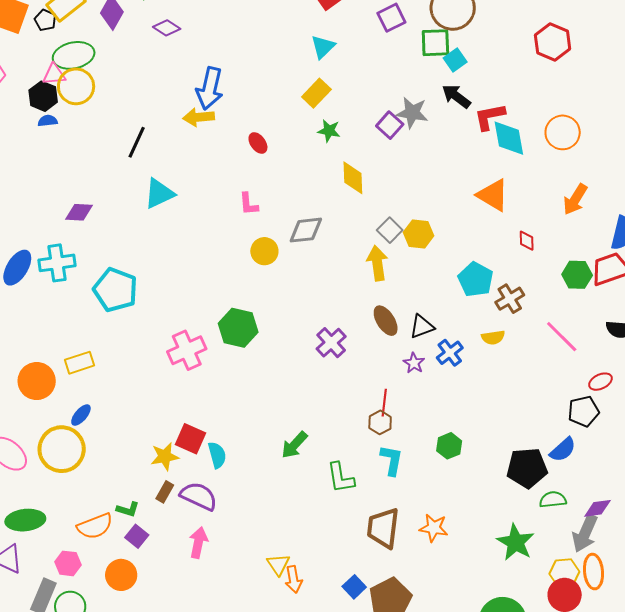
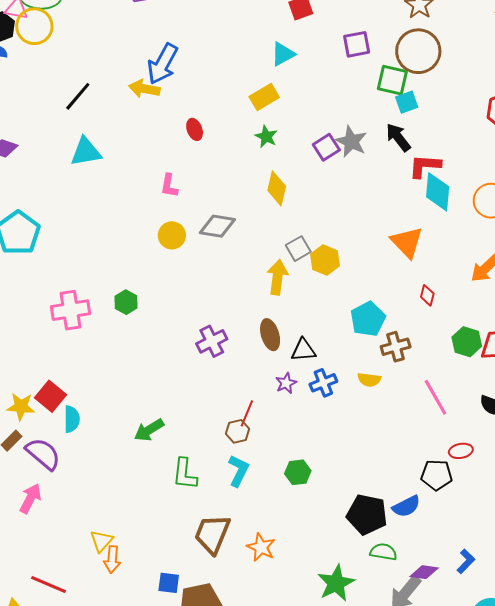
green hexagon: (238, 328) -> (126, 302), size x0.6
blue square: (354, 587) -> (169, 583), turned 35

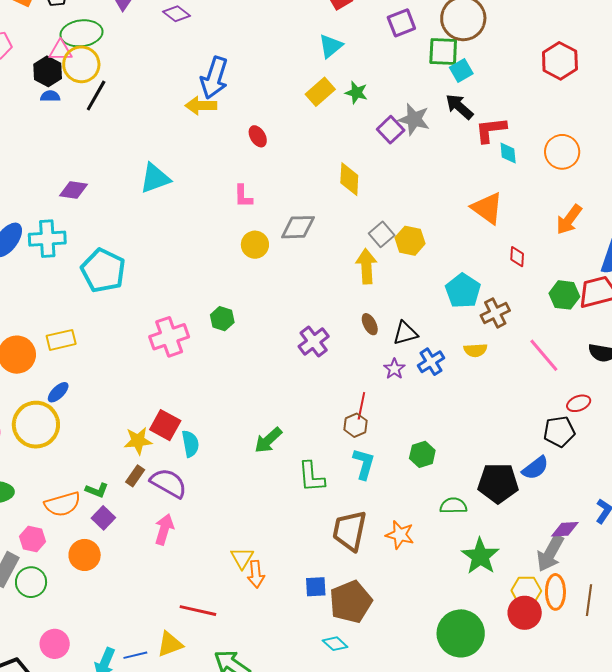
black line: (78, 96) -> (96, 96), moved
green star: (266, 137) -> (356, 93), moved
cyan diamond: (438, 192) -> (508, 153), size x0.6
brown ellipse: (270, 335) -> (370, 324), size x0.7
green semicircle: (383, 552) -> (453, 506), moved

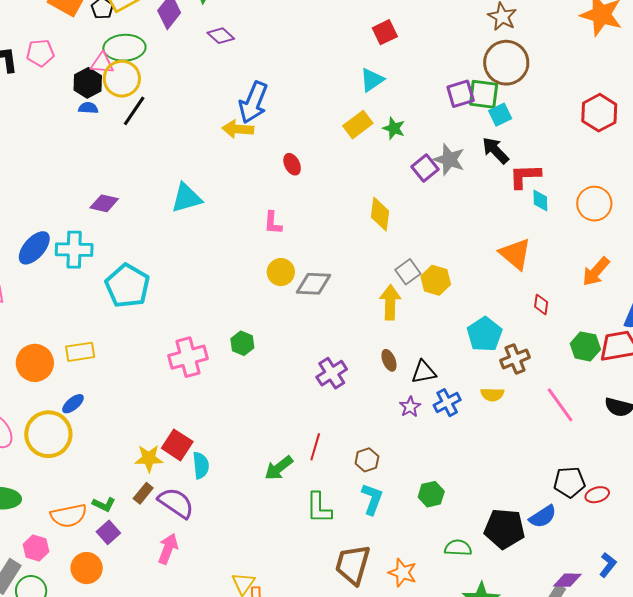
purple square: (401, 23) -> (461, 94), moved
gray diamond: (298, 227) -> (314, 284), moved
red ellipse: (579, 403) -> (597, 495), moved
red line: (361, 406) -> (315, 447), moved

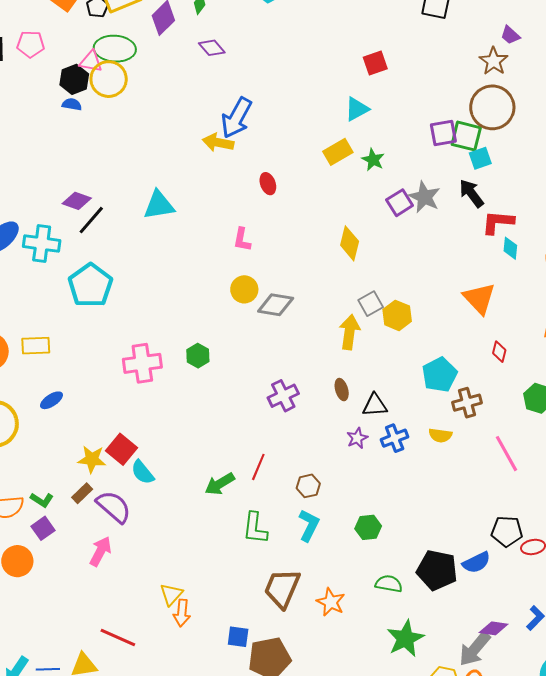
black line: (134, 111) -> (91, 220), moved
blue ellipse: (73, 404) -> (51, 400), moved
cyan semicircle: (201, 465) -> (143, 472), turned 140

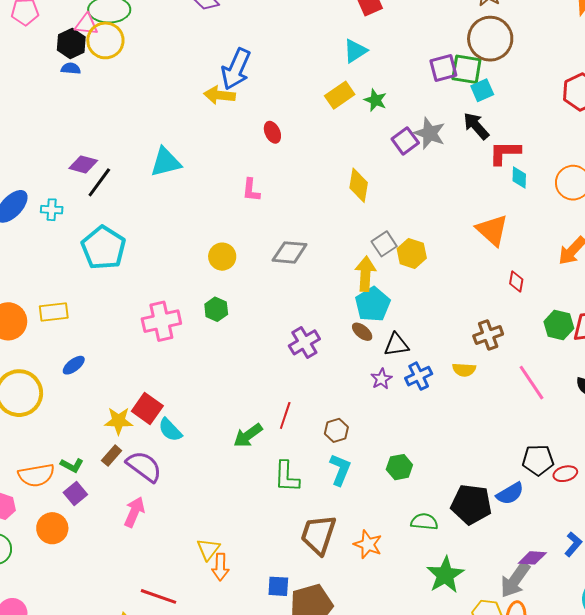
cyan cross: (42, 243) -> (52, 210), size x0.6
yellow circle: (244, 289) -> (222, 257), moved
cyan pentagon: (440, 375) -> (373, 304), moved
brown ellipse: (342, 390) -> (362, 332), turned -30

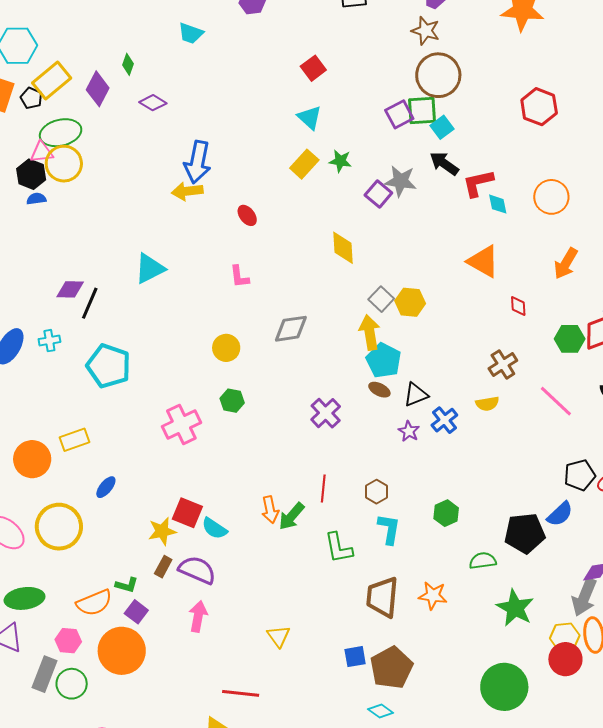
cyan triangle: (355, 51) -> (310, 118), turned -32
orange circle: (52, 528) -> (122, 651), size x1.5
orange arrow: (220, 567) -> (270, 510), moved

